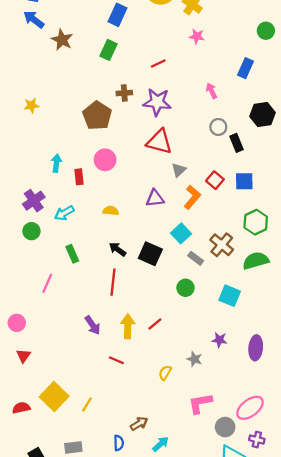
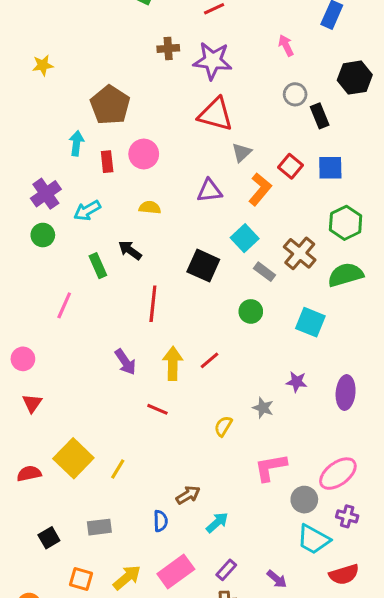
brown pentagon: (97, 116) -> (110, 105), moved
pink circle: (105, 160) -> (144, 154), moved
black arrow: (118, 249) -> (130, 250), moved

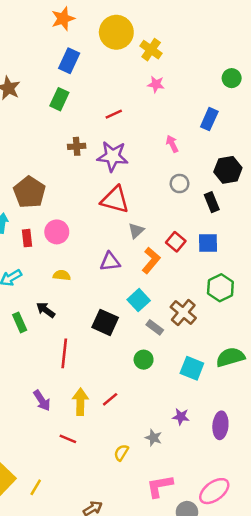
black rectangle: (320, 116) -> (212, 202), moved
green semicircle: (346, 275) -> (230, 357), moved

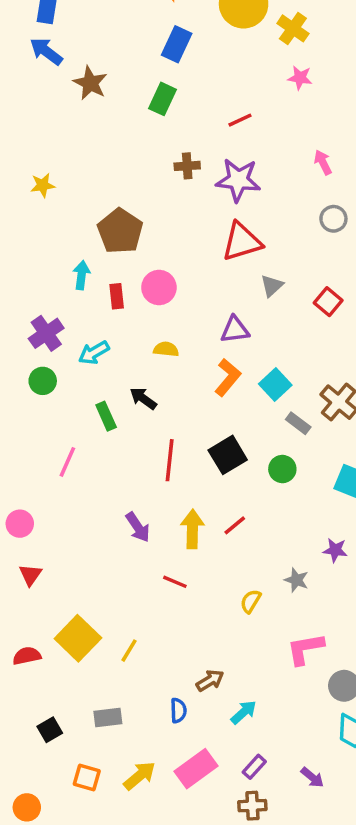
red triangle: (115, 200) -> (242, 242), turned -32
orange L-shape: (151, 260) -> (228, 377), moved
black square: (105, 322) -> (228, 455), moved, turned 35

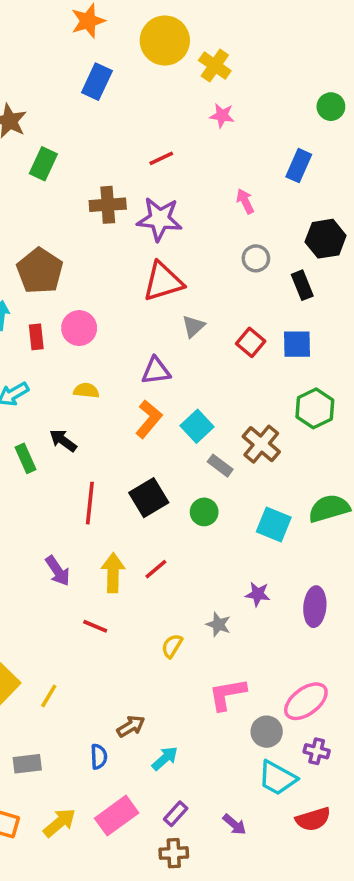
green rectangle: (163, 99) -> (43, 164), moved
brown cross: (187, 166) -> (108, 205), size x1.4

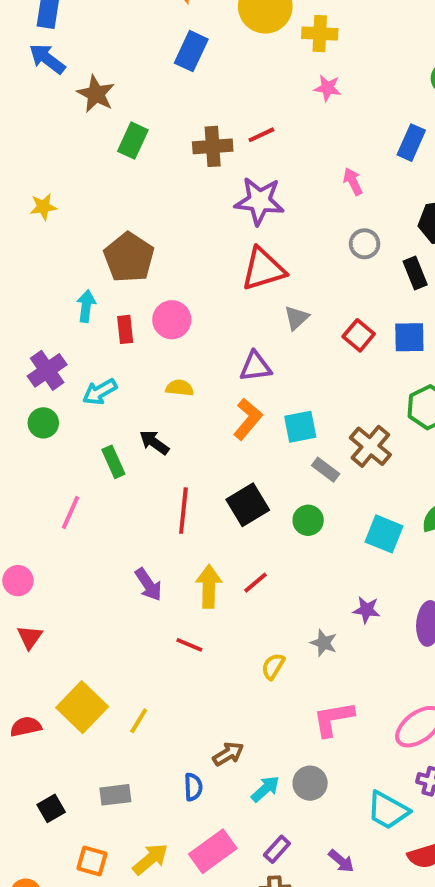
yellow cross: (215, 66) -> (320, 34), turned -32
brown cross: (108, 205) -> (213, 146), moved
cyan square: (197, 426) -> (300, 427), turned 32
gray circle: (267, 732) -> (310, 783), moved

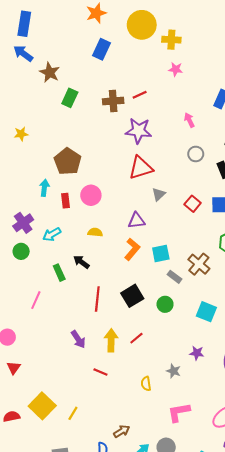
yellow semicircle: (273, 666) -> (146, 384), turned -40

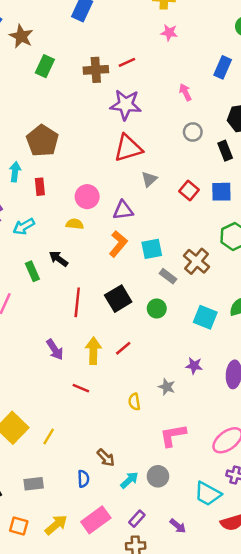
pink circle: (91, 195) -> (87, 197), moved
brown arrow: (122, 431) -> (106, 458), turned 77

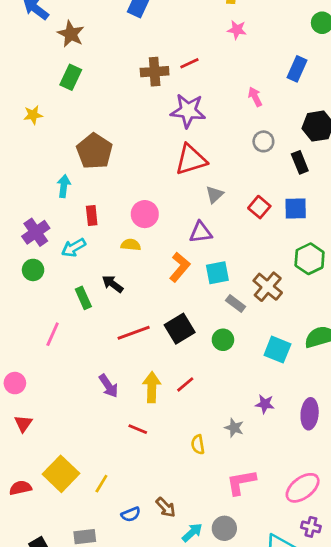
green rectangle: (45, 66) -> (71, 77), moved
red rectangle: (40, 187) -> (92, 215), moved
purple triangle: (123, 210) -> (201, 232), moved
red line: (77, 302) -> (134, 333), turned 64
blue semicircle: (83, 479) -> (131, 514), moved, turned 70

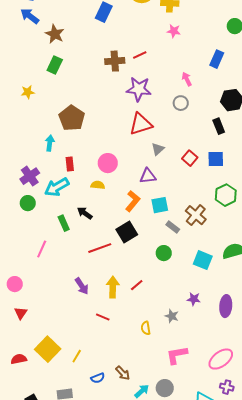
gray circle: (263, 141) -> (181, 103), moved
cyan arrow: (74, 248) -> (57, 187), size x1.4
black square: (180, 329) -> (127, 232), moved

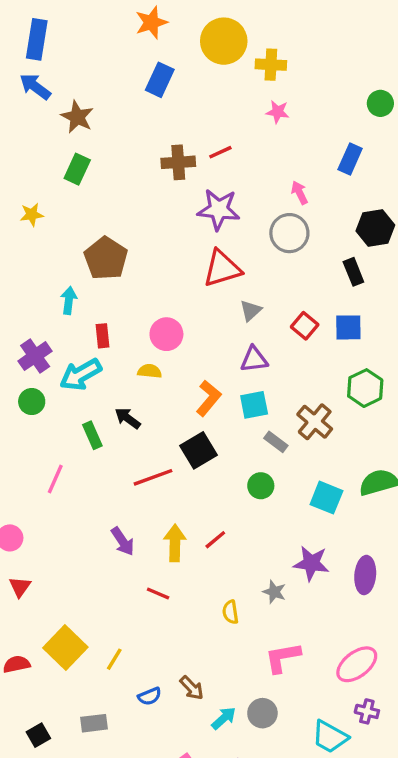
gray circle: (181, 103) -> (289, 233), size x1.5
purple triangle: (148, 176) -> (254, 359), moved
purple star: (194, 299) -> (311, 563), size x1.5

